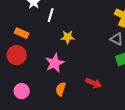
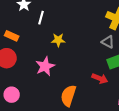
red arrow: (94, 83) -> (100, 78), moved
orange semicircle: (61, 89) -> (68, 96), moved, size x1.5

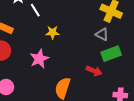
white line: (41, 18) -> (35, 10), turned -48

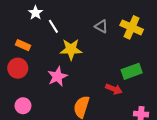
yellow star: (53, 32) -> (71, 49), size x1.5
gray triangle: (102, 34) -> (101, 26), moved

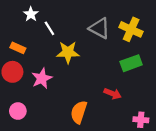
gray triangle: (101, 26) -> (99, 28), size x1.5
green rectangle: (132, 71) -> (131, 63), moved
pink star: (57, 76) -> (42, 78), moved

